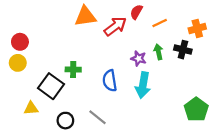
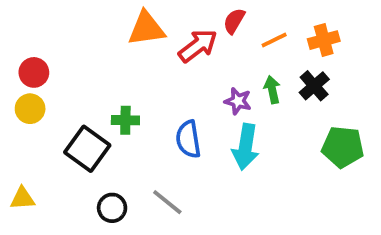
orange cross: (197, 29) -> (324, 40), moved
black cross: (183, 50) -> (314, 86), turned 35
yellow triangle: (31, 108) -> (22, 198), moved
green pentagon: (196, 109) -> (343, 147), moved, turned -30

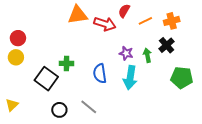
red arrow: (198, 46) -> (105, 24), turned 55
green arrow: (272, 90) -> (147, 55), moved
yellow triangle: (22, 198) -> (12, 105), turned -40

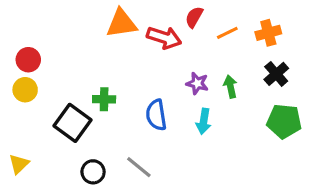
black cross: (167, 45) -> (276, 74), moved
cyan arrow: (130, 78) -> (204, 121), size x0.7

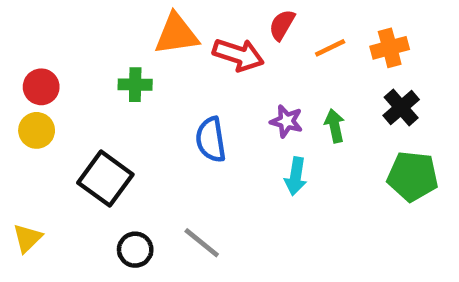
green cross: (104, 99) -> (135, 85), moved
blue semicircle: (156, 115) -> (211, 140), moved

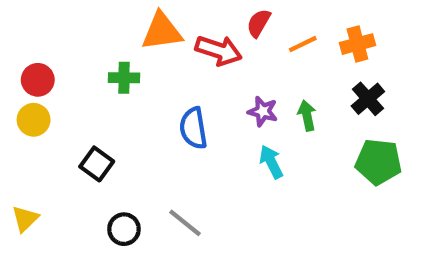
cyan arrow: (296, 176) -> (271, 162), turned 144
black square: (105, 179) -> (97, 164), size x0.7

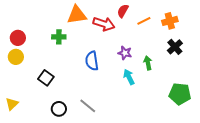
green arrow: (307, 116) -> (148, 63), moved
green pentagon: (378, 162) -> (180, 94), moved

